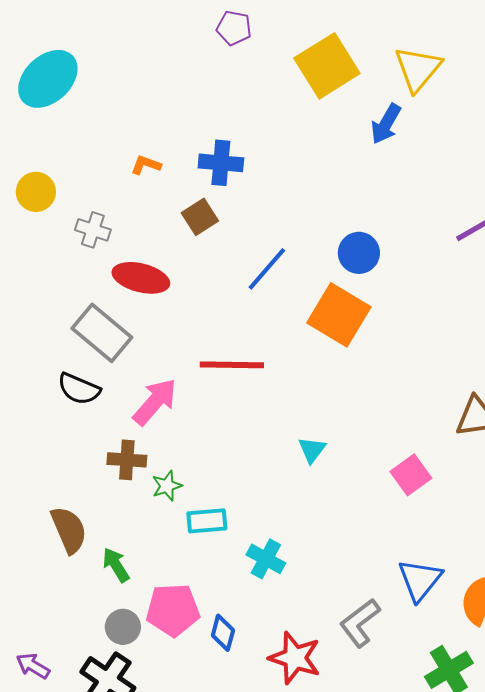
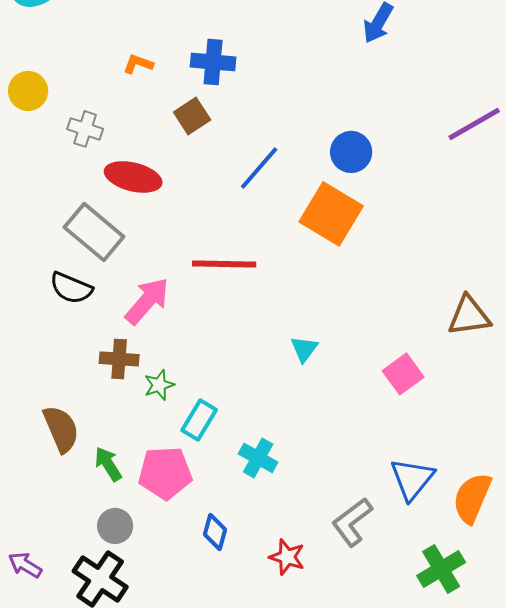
cyan rectangle: (207, 521) -> (199, 420), turned -54
pink pentagon: (173, 610) -> (165, 473), moved
red star: (295, 658) -> (287, 557), size x0.7

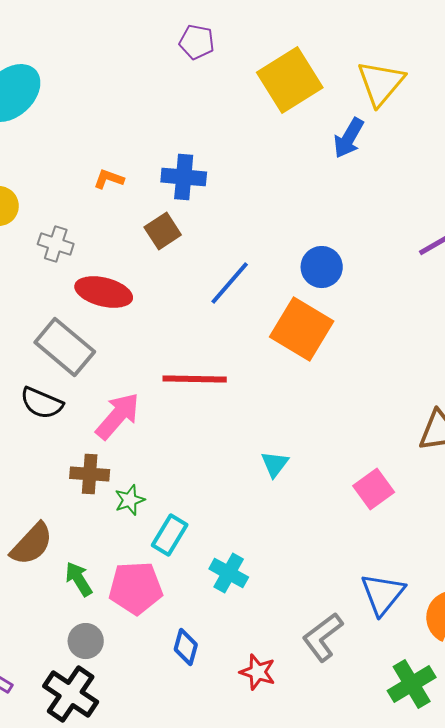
brown semicircle: (61, 429) -> (32, 544), turned 66

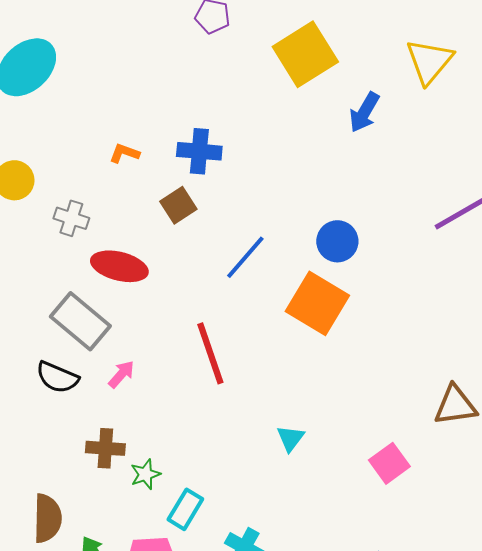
yellow triangle: (381, 83) -> (429, 61), moved
red line: (195, 379) -> (210, 353), turned 70
pink arrow: (118, 416) -> (121, 374), moved, size x0.6
brown semicircle: (32, 544) -> (47, 518), turned -42

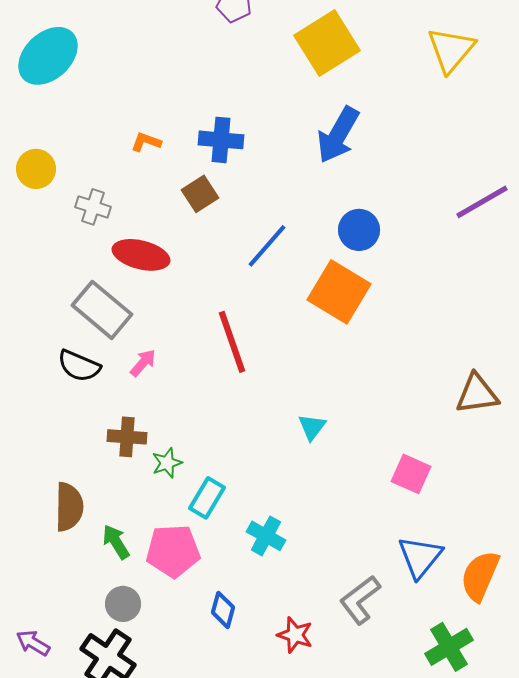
blue arrow: (364, 112) -> (338, 135), moved, size x1.4
pink square: (389, 463) -> (411, 474), moved, turned -30

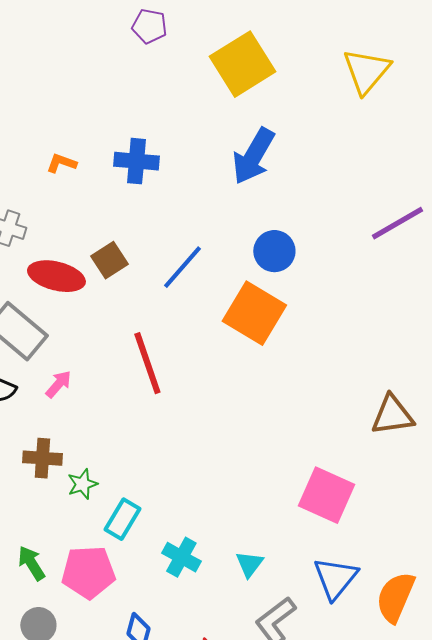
brown square: (200, 194) -> (109, 260), moved
cyan triangle: (312, 427) -> (249, 564), moved
pink square: (411, 474) -> (326, 495), size x1.4

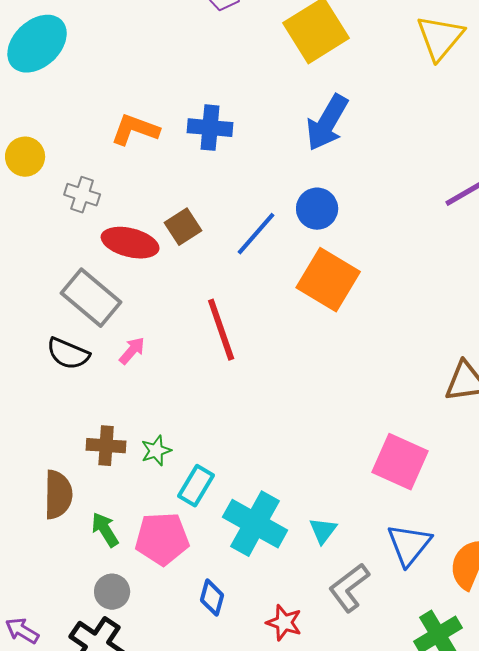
orange L-shape: (61, 163) -> (135, 130), size x1.6
blue circle: (274, 251) -> (317, 209), moved
brown cross: (42, 458) -> (106, 446), moved
cyan cross: (181, 557) -> (255, 524), size x1.6

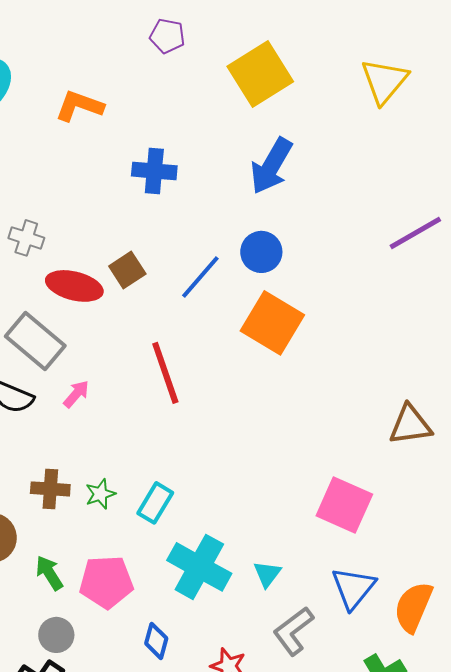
orange L-shape: (135, 130) -> (79, 106), moved
cyan rectangle: (196, 486) -> (155, 503), moved

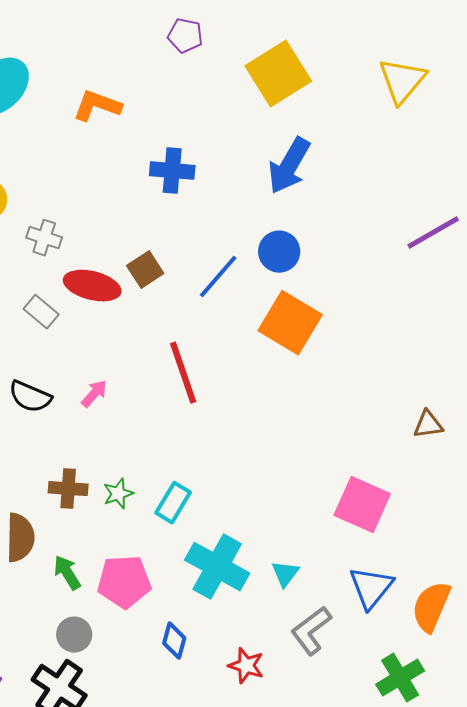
gray rectangle: (35, 341) -> (41, 312), moved, size x0.6
brown triangle: (410, 425) -> (428, 425), size x0.7

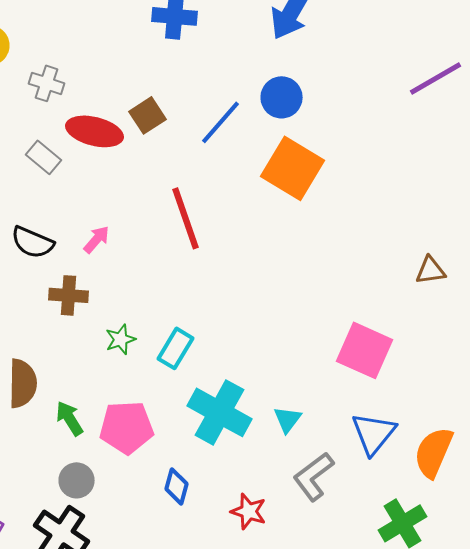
brown cross: (68, 489) -> (68, 295), moved

